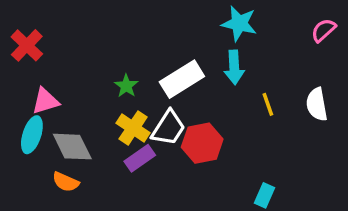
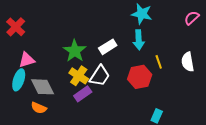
white rectangle: (182, 79) -> (108, 47), size x0.7
green star: (126, 86) -> (75, 51), size x1.6
red hexagon: (202, 143) -> (140, 77), moved

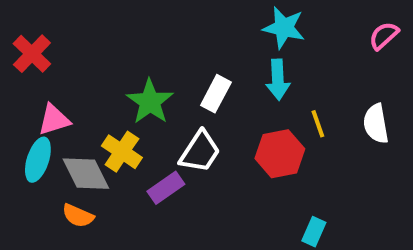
white rectangle: (108, 47) -> (216, 94), turned -30
yellow cross: (79, 76) -> (122, 152), moved

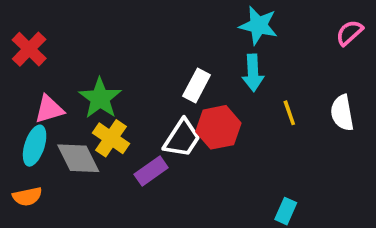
green star: (150, 102) -> (100, 98), moved
red hexagon: (280, 154) -> (218, 127), moved
orange semicircle: (78, 216) -> (27, 197), moved, turned -36

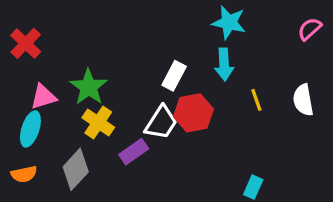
gray diamond: (78, 158) -> (76, 169), moved, turned 69

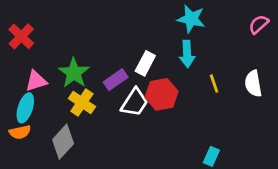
purple rectangle: (134, 152) -> (116, 80), moved
orange semicircle: (24, 174) -> (20, 132), moved

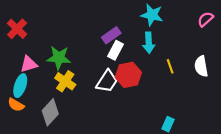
green star: (74, 73) -> (59, 58), turned -30
purple rectangle: (116, 80) -> (111, 35), moved
orange semicircle: (20, 132) -> (16, 105), turned 42

